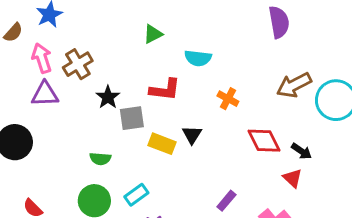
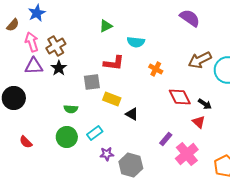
purple semicircle: (279, 22) -> (190, 18), turned -45
black star: (108, 97) -> (59, 68), moved
black triangle: (192, 135) -> (132, 114), moved, turned -32
purple rectangle: (226, 201) -> (166, 139), moved

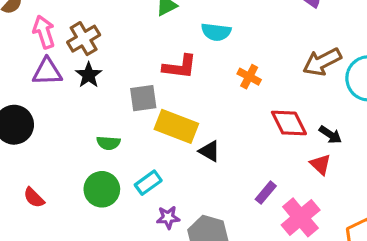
yellow rectangle: (112, 99) -> (176, 126), size x1.4

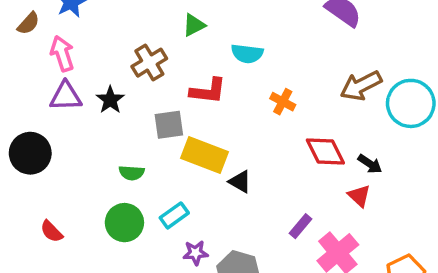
brown cross: (84, 39) -> (149, 63), moved

